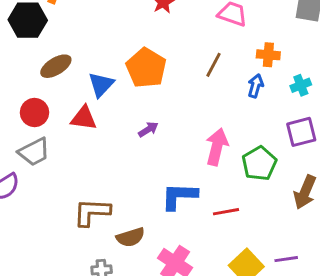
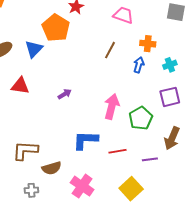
orange pentagon: (146, 68) -> (56, 28), moved
blue triangle: (101, 85) -> (34, 49), moved
purple line: (286, 259) -> (150, 159), moved

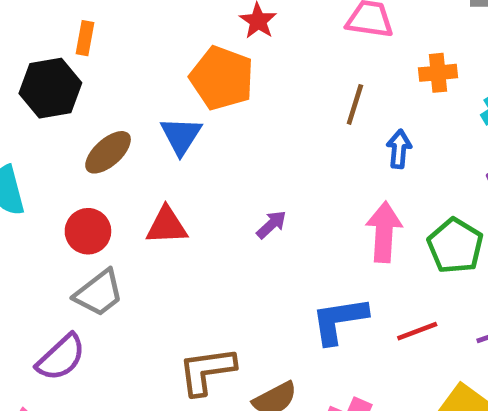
blue arrow: (139, 65) -> (399, 149), moved

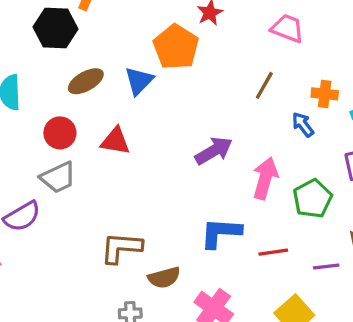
orange cross: (438, 73) -> (325, 94), moved
blue arrow: (399, 149) -> (303, 125), moved, turned -55
purple arrow: (271, 225) -> (214, 151), moved, size x1.6

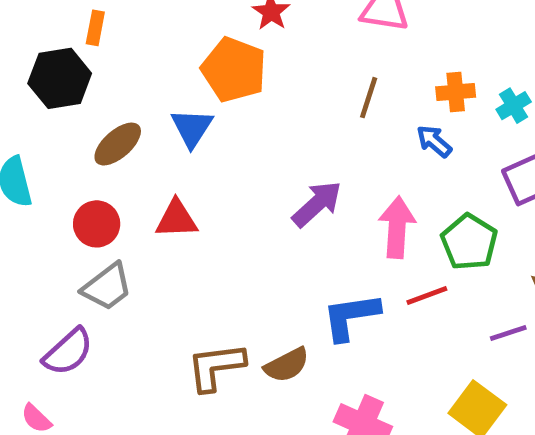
red line: (273, 252) -> (427, 295), moved
brown semicircle: (164, 278) -> (287, 365), moved

